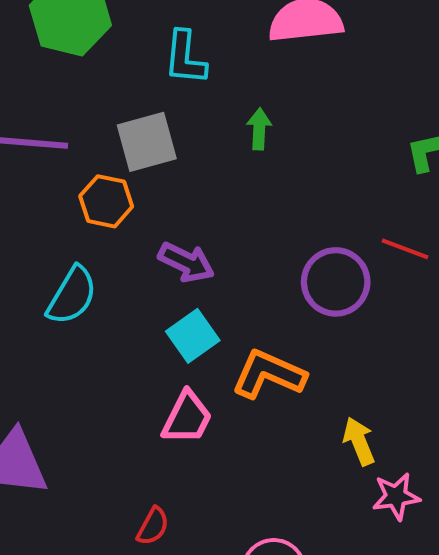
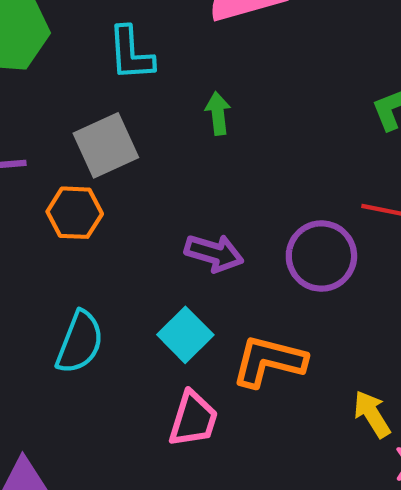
purple arrow: (186, 262) -> (214, 253), moved
cyan semicircle: (72, 296) -> (80, 342), moved

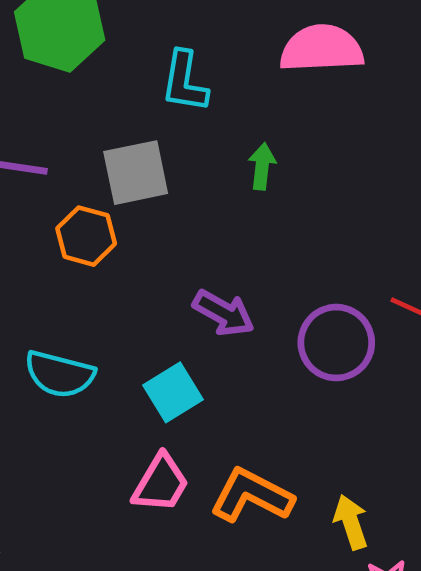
cyan semicircle: (80, 342) -> (60, 374), turned 70
orange L-shape: (269, 361) -> (252, 496), moved

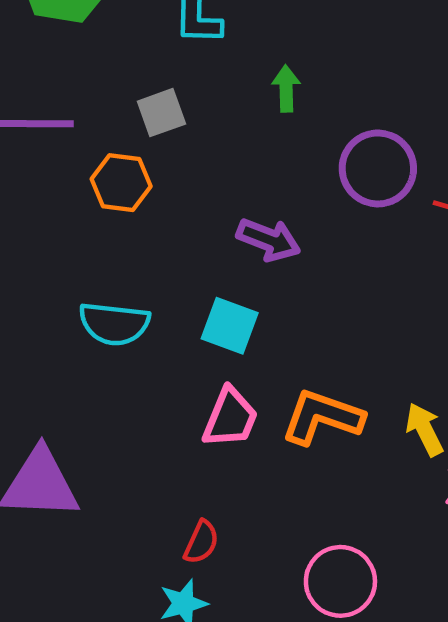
gray square: (136, 173) -> (161, 113), size x0.7
purple circle: (336, 343) -> (378, 168), moved
cyan square: (173, 392) -> (230, 326), turned -30

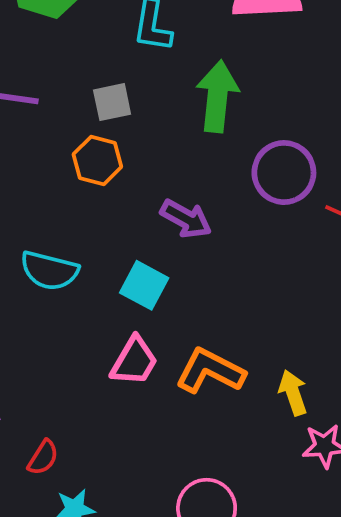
green arrow: (286, 89) -> (217, 96), size x1.8
orange hexagon: (121, 183) -> (97, 160), moved
red semicircle: (201, 542) -> (43, 457), moved

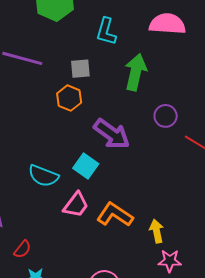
purple circle: (284, 173) -> (166, 116), size x0.7
purple arrow: (186, 219) -> (112, 134), size x1.4
cyan semicircle: (49, 271) -> (43, 176), moved

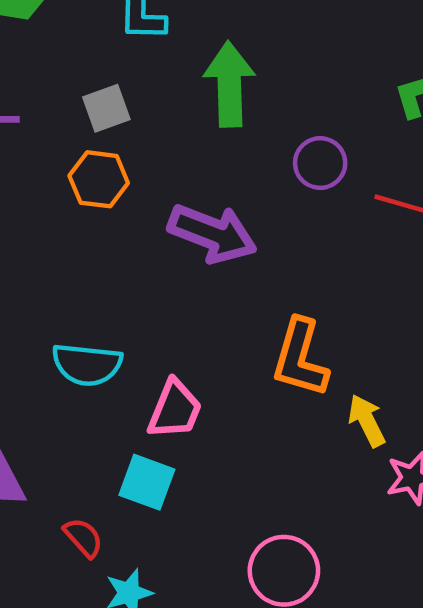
cyan square: (86, 166) -> (147, 482), moved
orange L-shape: (115, 215) -> (300, 358), moved, turned -93
red semicircle: (22, 249) -> (83, 538), turned -66

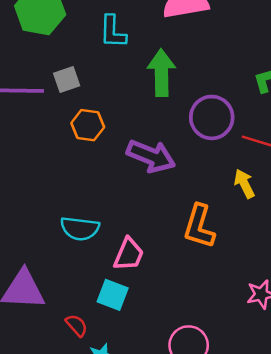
gray square: (106, 108) -> (67, 80), moved
purple circle: (320, 163) -> (212, 117), size x1.5
yellow arrow: (367, 421) -> (244, 184), moved

